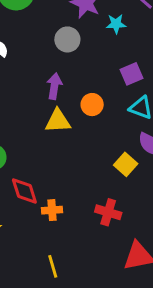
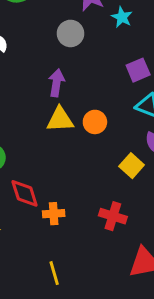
cyan star: (116, 24) -> (122, 17), turned 30
orange circle: (92, 105) -> (95, 122), moved

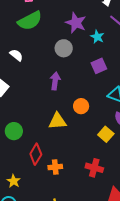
purple square: (138, 70) -> (99, 66), moved
yellow triangle: (60, 120) -> (57, 121), moved
red diamond: (25, 193) -> (36, 154), turned 50

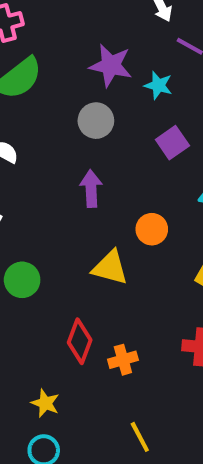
yellow triangle: (57, 121) -> (110, 268), turned 30
green circle: (14, 131) -> (22, 280), moved

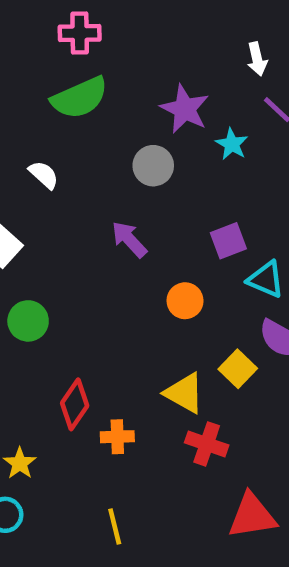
purple square: (172, 143) -> (228, 241), moved
purple arrow: (91, 189) -> (129, 239), turned -54
yellow triangle: (110, 268) -> (184, 393), moved

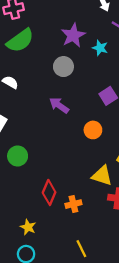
purple star: (185, 109) -> (73, 35), turned 30

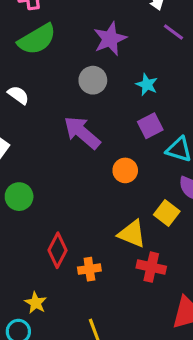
cyan star: (100, 48) -> (147, 85), moved
purple arrow: (59, 105) -> (82, 133), size x1.4
yellow star: (28, 227) -> (36, 303), moved

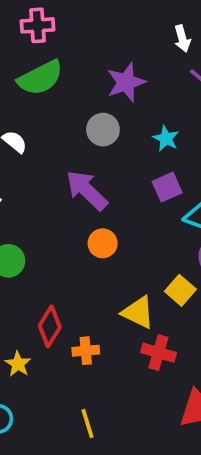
orange circle: (125, 170) -> (103, 243), moved
yellow star: (36, 303) -> (18, 364), moved

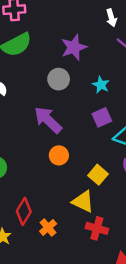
yellow square: (180, 290) -> (98, 175), moved
orange cross: (86, 351) -> (48, 227), turned -35

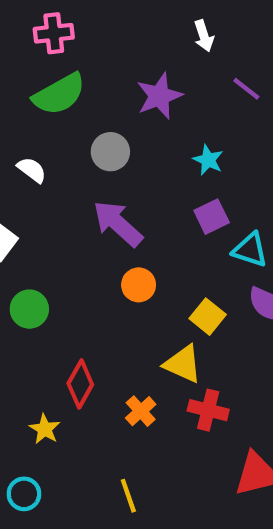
white arrow: (111, 18) -> (204, 36), moved
gray circle: (59, 79) -> (110, 152), moved
orange cross: (48, 227) -> (141, 411), moved

